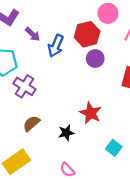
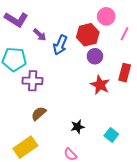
purple cross: (24, 86) -> (33, 81), turned -30
red star: (91, 113) -> (100, 85), moved
black star: (66, 133) -> (78, 127), moved

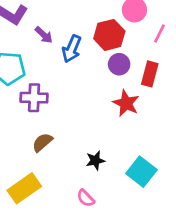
red rectangle: (125, 73) -> (150, 74), moved
cyan square: (111, 135) -> (141, 172), size x1.5

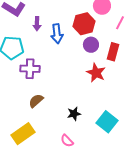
purple arrow: (44, 35) -> (37, 24), turned 48
blue arrow: (72, 49) -> (57, 34), turned -30

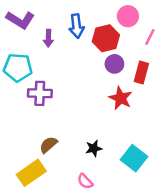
blue arrow: (57, 34) -> (77, 26), moved
brown semicircle: (36, 101) -> (48, 145), moved

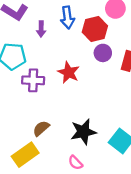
red star: (121, 98) -> (69, 72), moved
black star: (94, 148) -> (83, 132), size x1.6

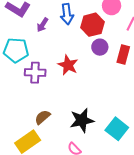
purple arrow: (41, 29) -> (42, 25), turned 32

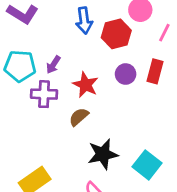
purple arrow: (42, 25) -> (53, 65), moved
purple circle: (100, 47) -> (126, 74), moved
brown semicircle: (42, 117) -> (79, 117), moved

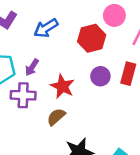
blue arrow: (84, 21) -> (46, 28), moved, turned 65

